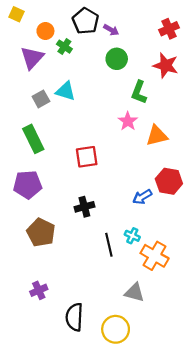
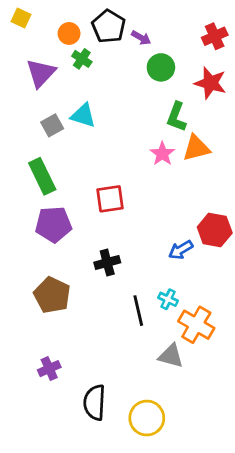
orange circle: (45, 31) -> (69, 33), moved
green circle: (117, 59) -> (161, 67), moved
orange triangle: (157, 136) -> (196, 148), moved
purple pentagon: (28, 185) -> (53, 224), moved
gray triangle: (134, 293) -> (171, 356), moved

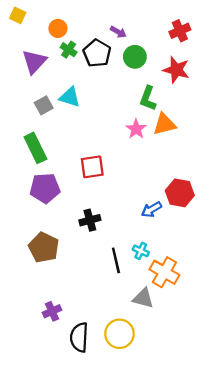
black pentagon: (109, 26) -> (97, 53), moved
purple cross: (49, 369) -> (52, 311), moved
yellow circle: (147, 418) -> (119, 334), moved

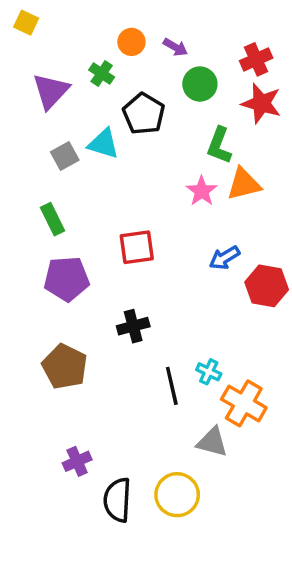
orange circle: (58, 28) -> (131, 42), moved
red cross: (180, 31) -> (256, 59), moved
black pentagon: (97, 53) -> (144, 114), moved
green rectangle: (35, 148) -> (52, 219), size x0.7
blue arrow: (151, 209) -> (224, 258), moved

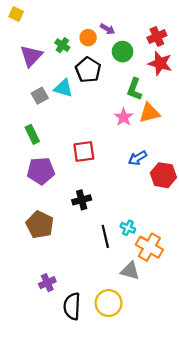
orange circle: (131, 42) -> (88, 38), moved

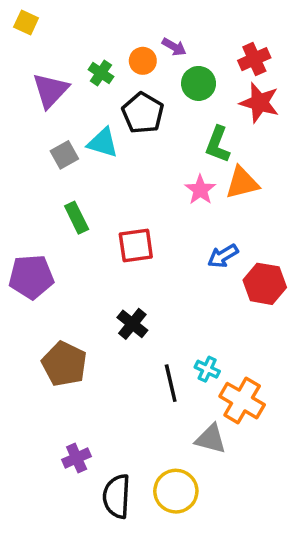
green rectangle: (32, 134) -> (77, 218), moved
purple pentagon: (41, 171) -> (31, 277), moved
black cross: (82, 200) -> (132, 324), turned -36

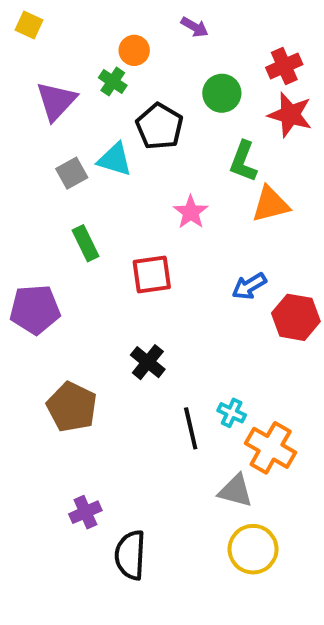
purple arrow: (174, 47) -> (195, 27), moved
orange circle: (143, 61) -> (134, 50), moved
pink star: (200, 190) -> (191, 212), moved
yellow circle: (176, 491) -> (253, 549), moved

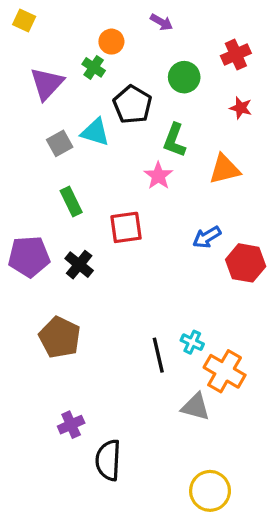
red star: (290, 115) -> (241, 108), moved, size x0.6
green L-shape: (243, 161) -> (174, 140), moved
black cross: (148, 362) -> (79, 265), moved
yellow circle: (253, 549) -> (210, 491), moved

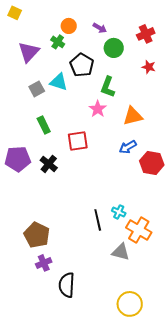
purple arrow: (162, 22) -> (100, 28), moved
orange triangle: (225, 169) -> (133, 116), moved
brown pentagon: (60, 337) -> (37, 235), moved

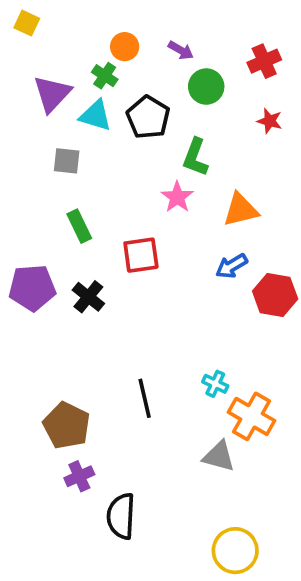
cyan triangle: (59, 82) -> (96, 116), moved
gray square: (37, 89) -> (67, 161), turned 35
black line: (98, 220) -> (145, 398), moved

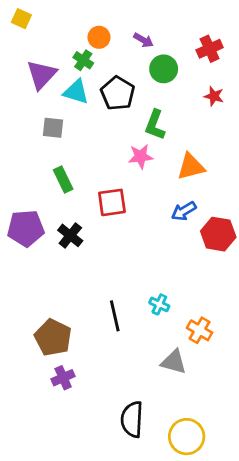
pink star: (177, 197) -> (141, 156), turned 30
cyan cross: (215, 384) -> (159, 304), moved
orange cross: (252, 416) -> (200, 330), size x0.7
black semicircle: (121, 516) -> (132, 419), moved

